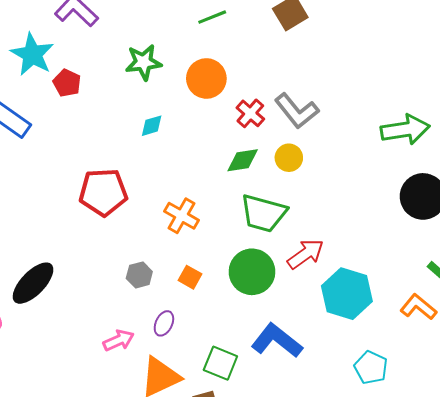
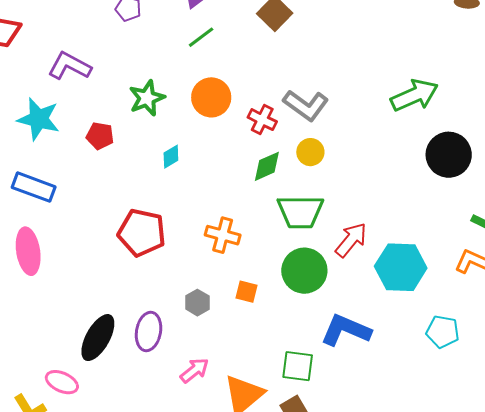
red pentagon: (67, 83) -> (100, 136), moved
red pentagon: (103, 192) -> (142, 233), turned 30
purple ellipse: (164, 323) -> (149, 332), moved, size x1.5

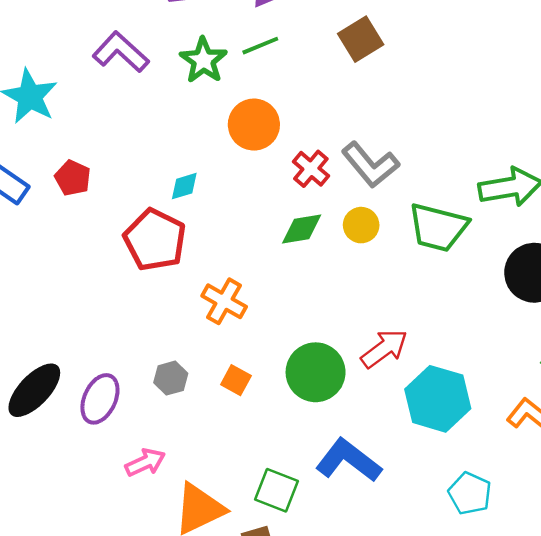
purple L-shape: (70, 66) -> (121, 52), moved
green star: (147, 98) -> (203, 60), moved, turned -30
red pentagon: (100, 136) -> (73, 178), moved
green trapezoid: (300, 212) -> (438, 227), moved
red pentagon: (142, 233) -> (155, 240), moved

